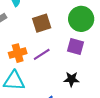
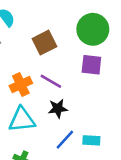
purple line: (42, 54) -> (51, 81), turned 72
black star: (71, 79) -> (58, 109), moved

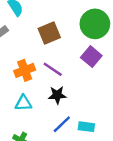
purple square: (91, 65) -> (91, 57), turned 30
cyan triangle: (22, 120) -> (23, 103), size x0.7

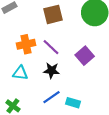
purple square: (91, 57) -> (85, 56), moved

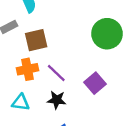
brown square: (53, 14) -> (36, 40), moved

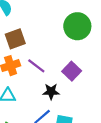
black star: (57, 100) -> (51, 92), moved

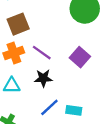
black star: (51, 92) -> (43, 78), moved

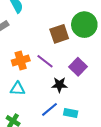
brown square: (18, 24) -> (59, 34), moved
black star: (43, 78) -> (59, 85), moved

